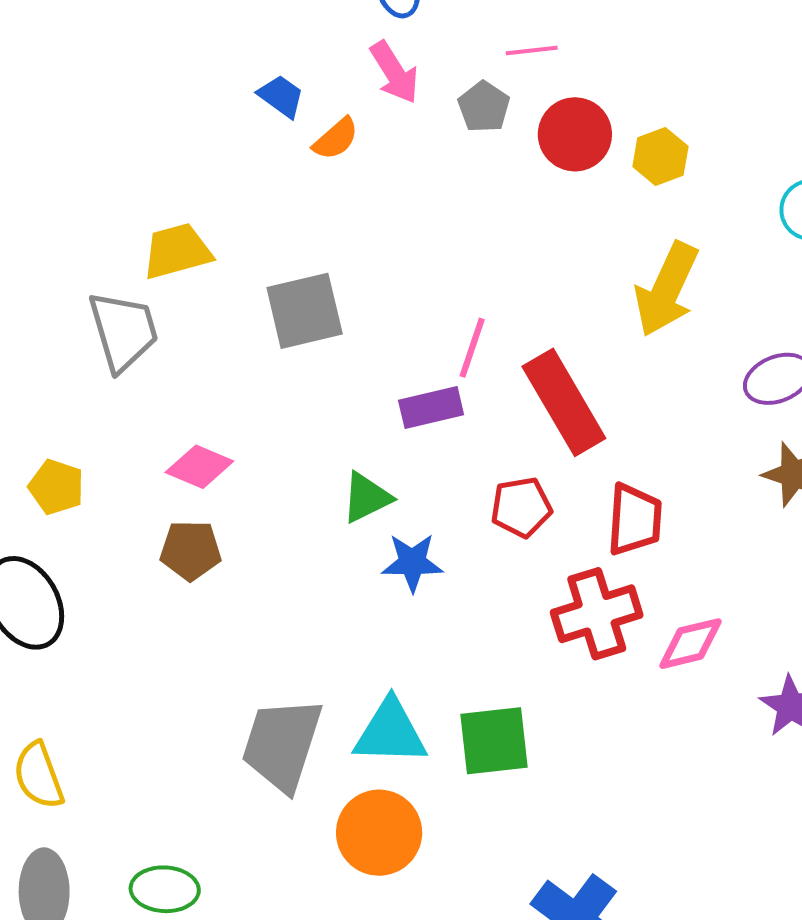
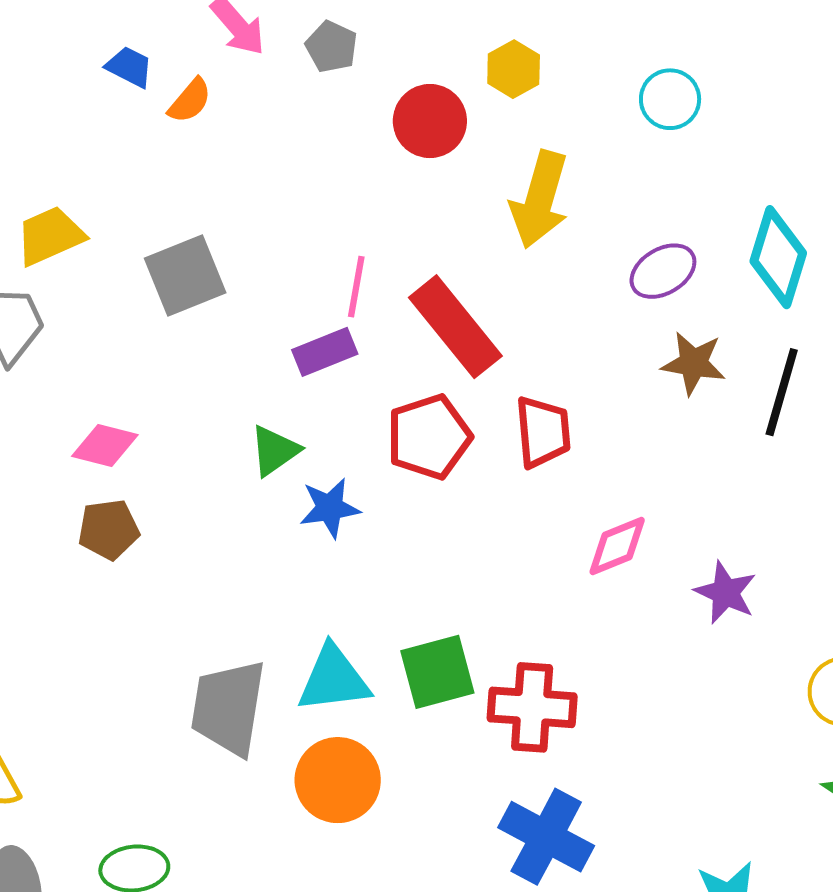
red circle: (575, 134) -> (430, 121), moved
red pentagon: (521, 507) -> (429, 437), size x1.4
red cross: (597, 614) -> (532, 707), moved, turned 30

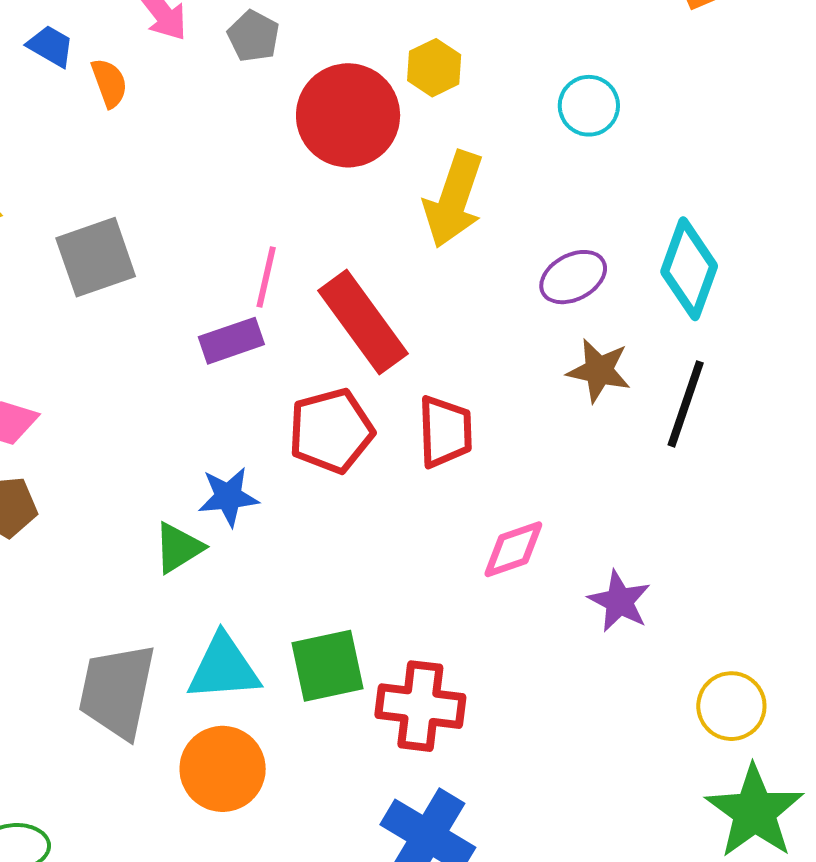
orange semicircle: (190, 101) -> (109, 83), turned -63
red circle: (430, 121) -> (348, 115), size x1.4
green triangle: (275, 451) -> (178, 548), moved

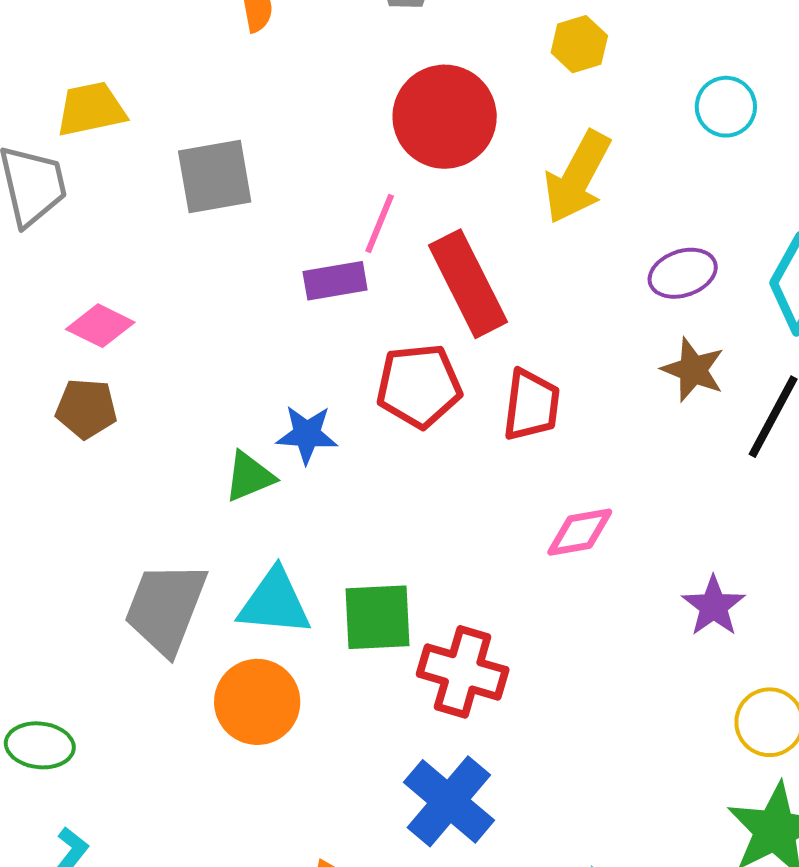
red circle: (348, 115) -> (445, 117), moved
purple star: (619, 601) -> (714, 606), moved

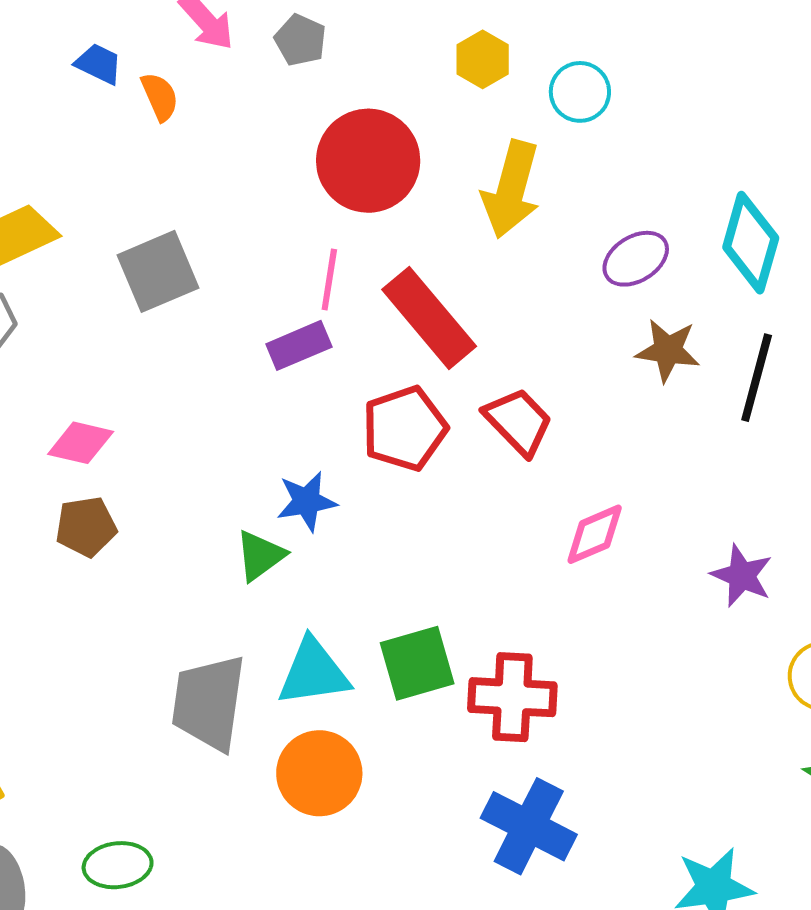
cyan circle: (726, 107) -> (580, 92), moved
red trapezoid: (531, 405) -> (518, 422), turned -38

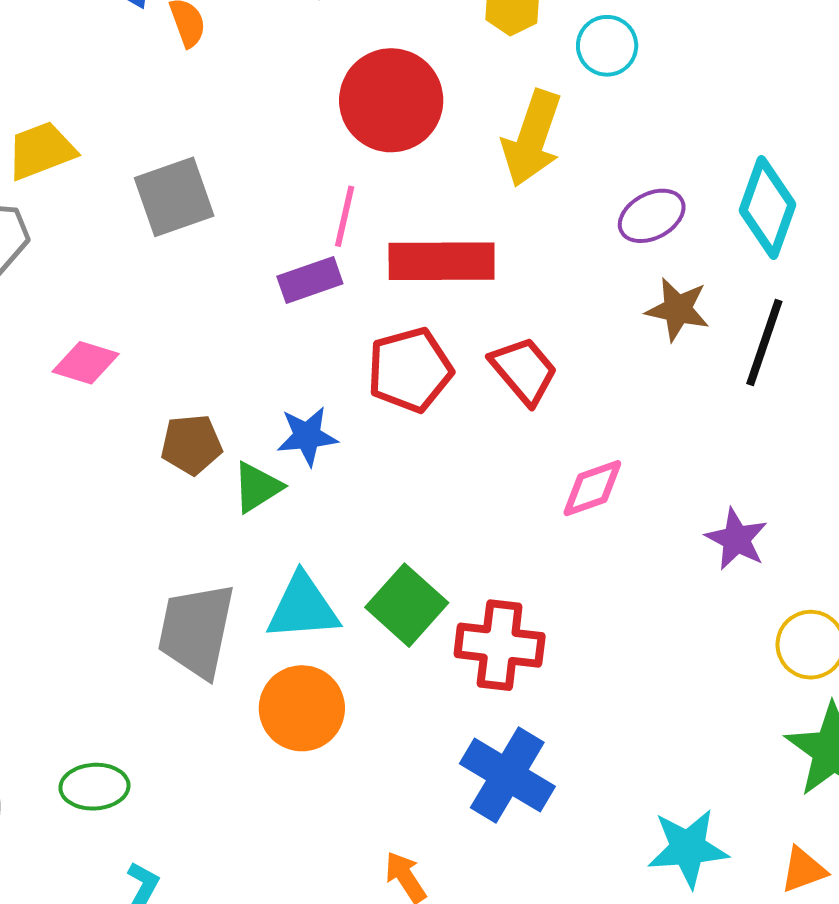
red rectangle: (429, 318) -> (442, 261), turned -54
brown pentagon: (86, 527) -> (191, 445), moved
green square: (417, 663) -> (407, 605), turned -36

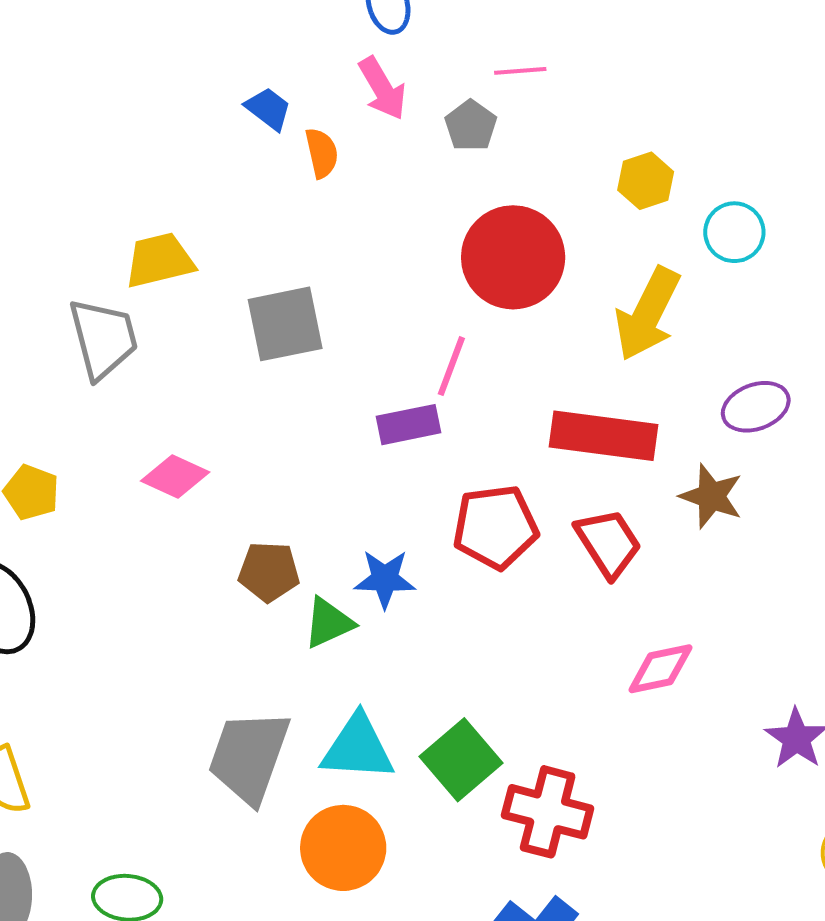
red rectangle: (442, 261) -> (603, 436), moved
brown star: (678, 309) -> (711, 496), moved

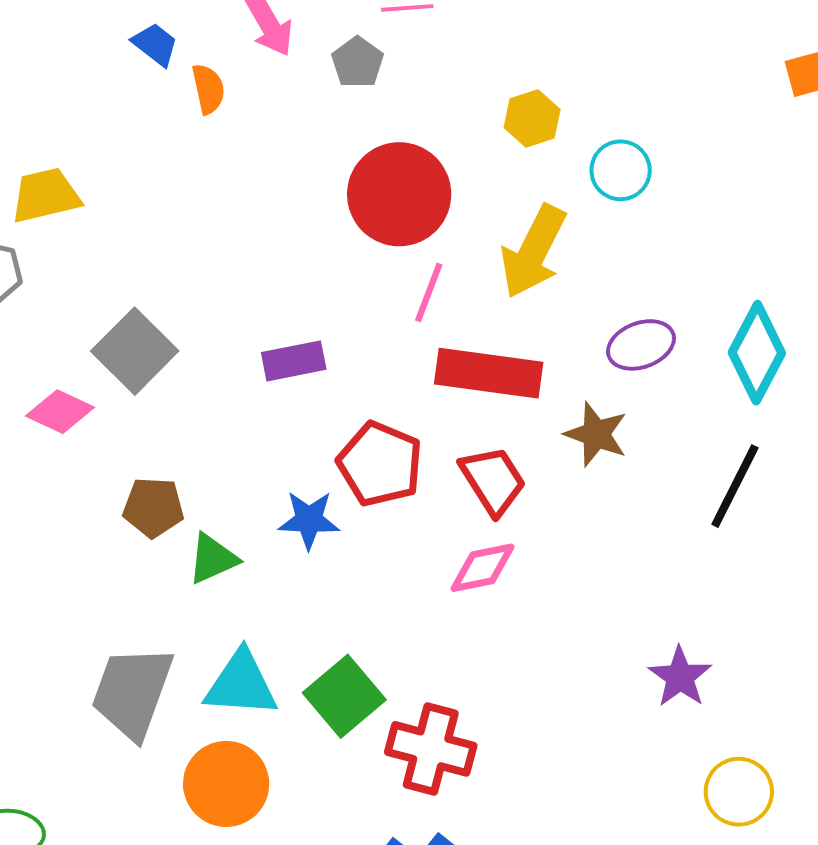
gray square: (285, 324) -> (135, 351), moved, turned -34
pink line: (451, 366) -> (429, 292), moved
red pentagon: (495, 527) -> (380, 464), turned 30
blue star: (385, 579) -> (309, 520), moved
pink diamond: (660, 669) -> (483, 568), moved

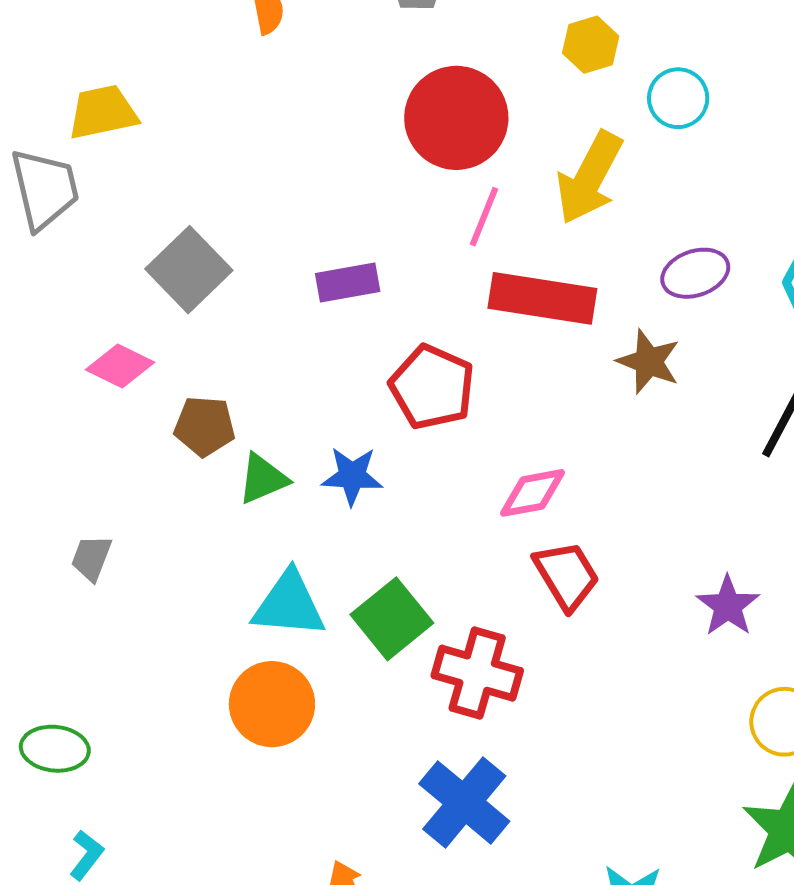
pink diamond: (60, 412) -> (120, 366), moved
red trapezoid: (493, 480) -> (566, 575), moved
blue star: (309, 520) -> (352, 476), moved
gray trapezoid: (132, 692) -> (91, 558), moved, size x0.5

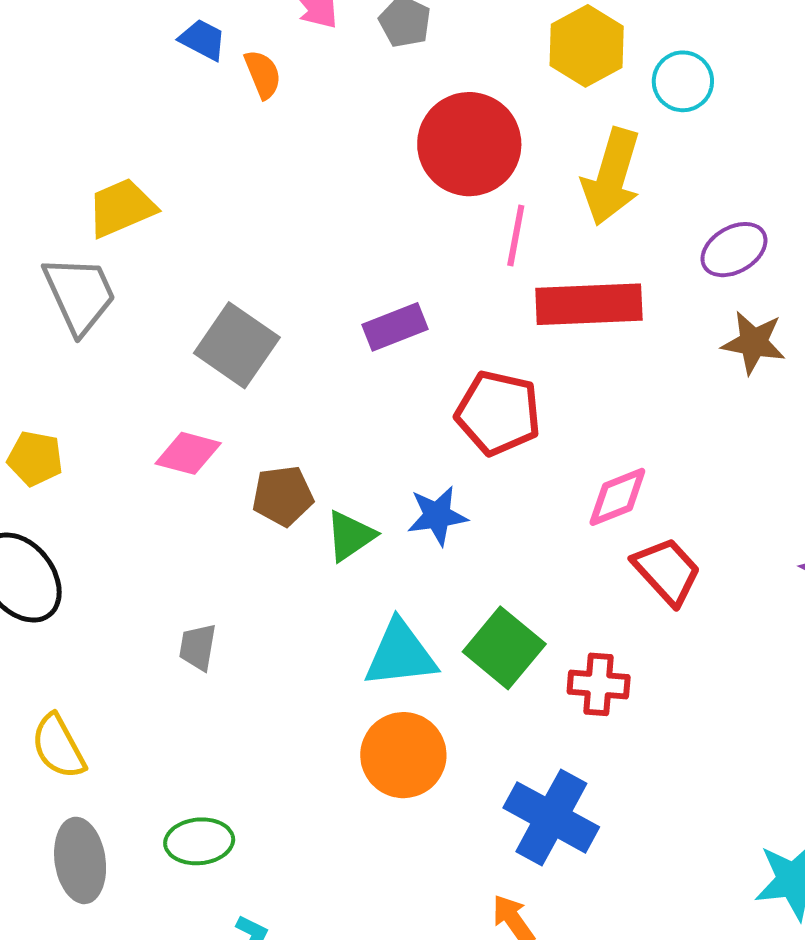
yellow hexagon: (591, 45) -> (587, 46), size x1.4
brown star: (649, 362) -> (754, 343), moved
red cross: (477, 673) -> (599, 684), size x0.7
blue cross: (464, 802) -> (551, 817), moved

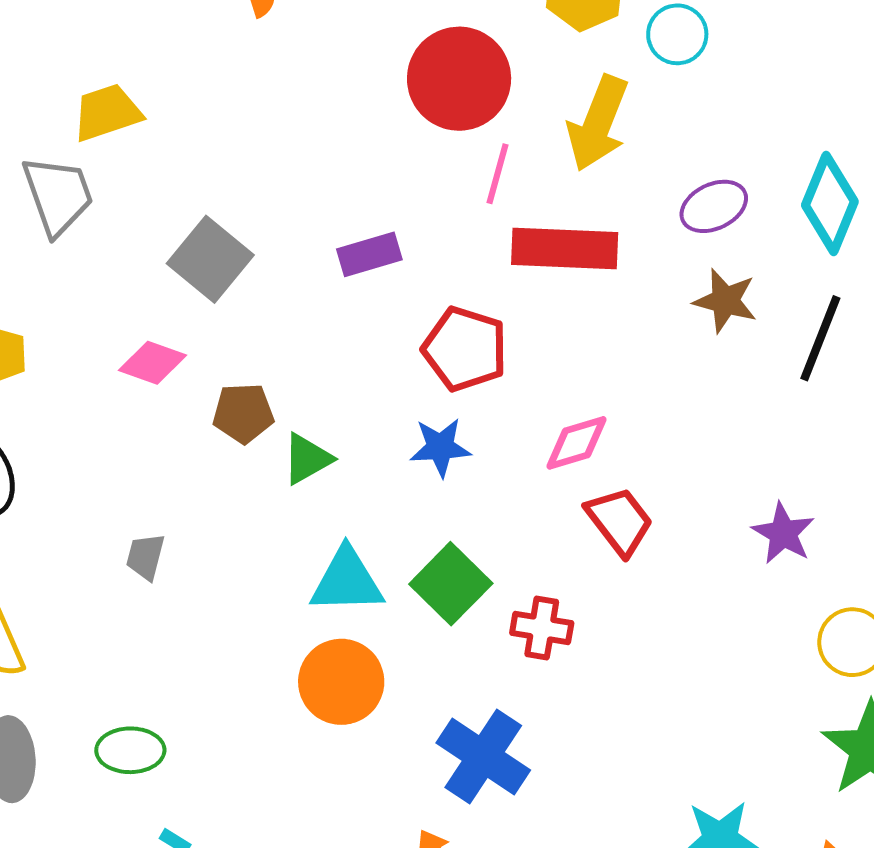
blue star: (437, 516) -> (440, 447), moved

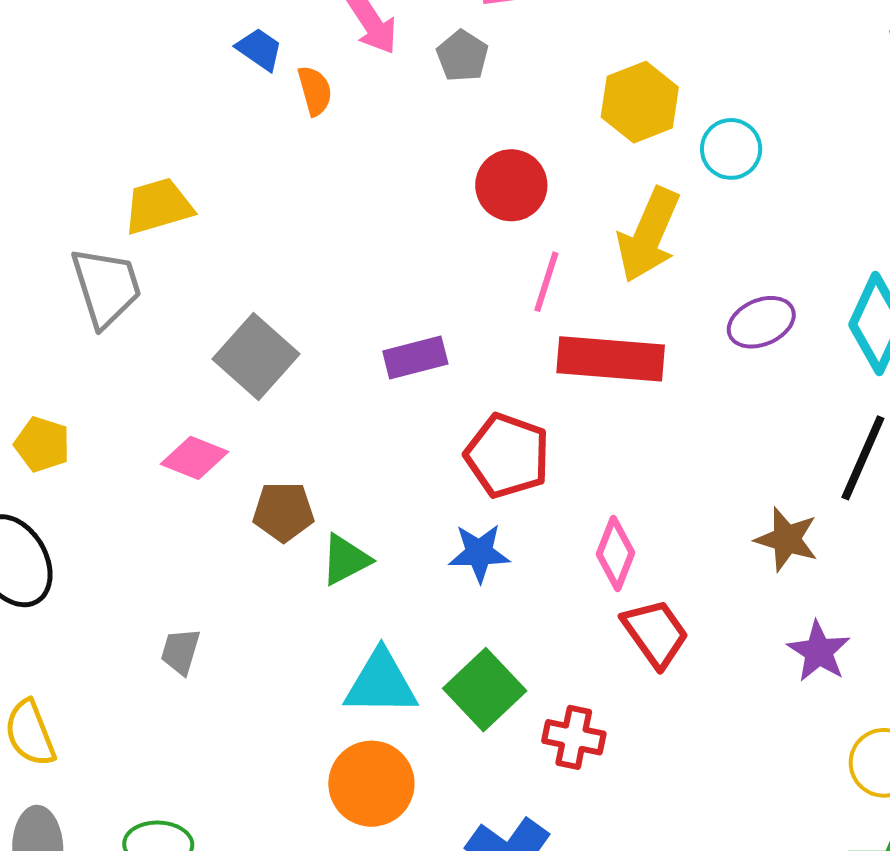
red circle: (459, 79) -> (511, 185), size x0.7
brown star: (725, 301) -> (787, 539), moved
pink diamond: (577, 443) -> (615, 554), turned -54

